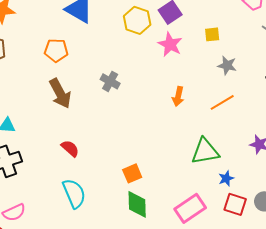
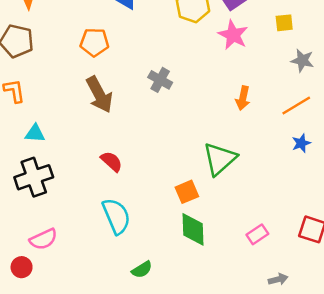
green triangle: (205, 151) -> (220, 159), moved, turned -32
blue star: (226, 178) -> (301, 143), moved
pink rectangle: (190, 208) -> (257, 234), size x0.6

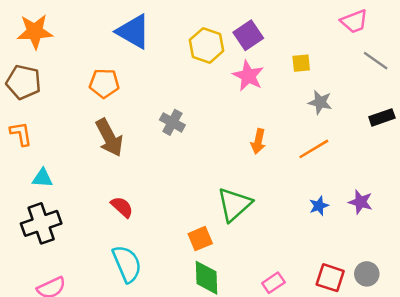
blue star: (301, 143) -> (319, 206), moved

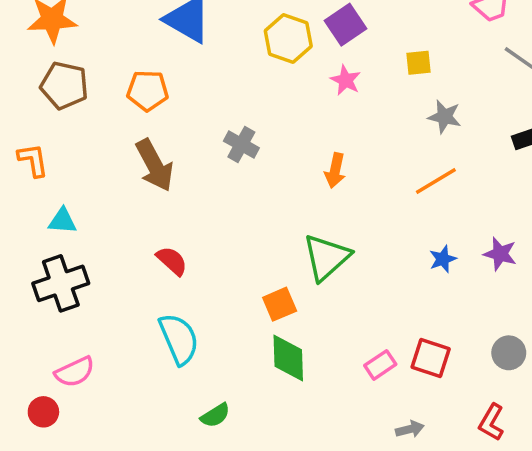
pink star: (248, 76) -> (346, 80), size x0.7
brown pentagon: (23, 82) -> (64, 85), moved
orange arrow: (258, 141) -> (335, 170), moved
red square: (330, 278) -> (431, 358), moved

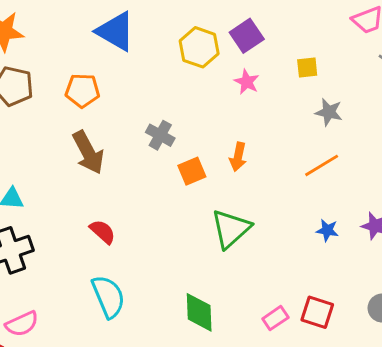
blue star: (443, 259) -> (327, 230), turned 30
orange square: (280, 304) -> (192, 171), moved

